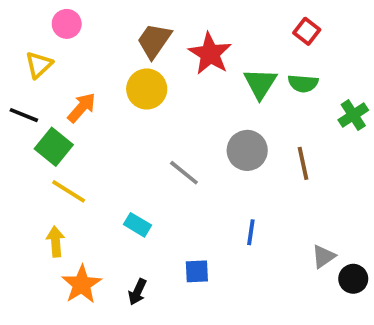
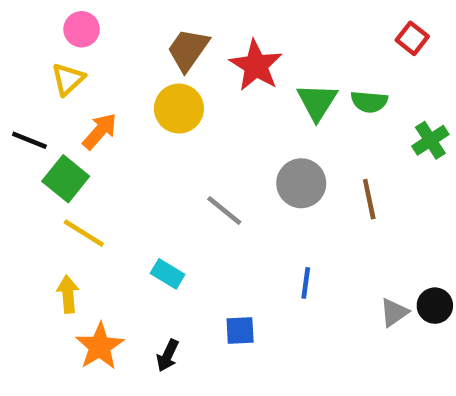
red square: (307, 31) -> (412, 38), moved
yellow triangle: (39, 65) -> (68, 79), moved
black circle: (353, 279) -> (435, 306), moved

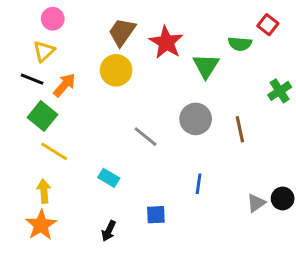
green semicircle: (369, 102) -> (240, 44), moved
black line: (29, 140) -> (32, 79), moved
orange star: (100, 346) -> (41, 225), moved

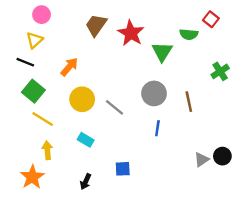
yellow circle: (116, 70) -> (82, 99), moved
orange arrow: (65, 85) -> (69, 67), moved
blue line: (199, 184) -> (157, 128), moved
yellow arrow: (44, 191) -> (47, 150), moved

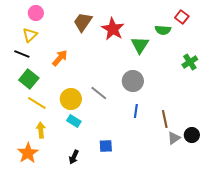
yellow circle: (82, 99) -> (71, 99), moved
brown line: (189, 102) -> (165, 119), moved

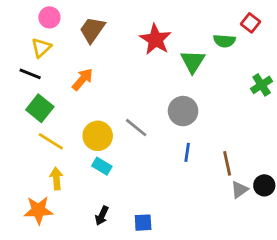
brown trapezoid: (83, 22) -> (92, 30), moved
blue square: (106, 146) -> (143, 223), moved
orange star: (28, 153) -> (38, 210), turned 30

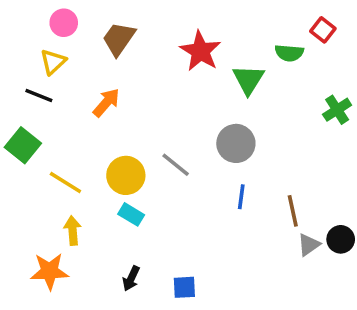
green square: (40, 108) -> (23, 145), moved

